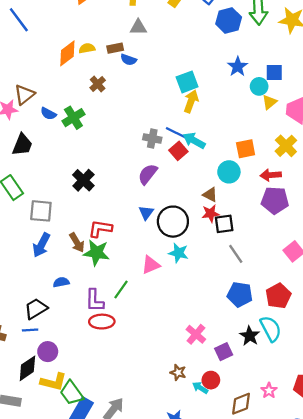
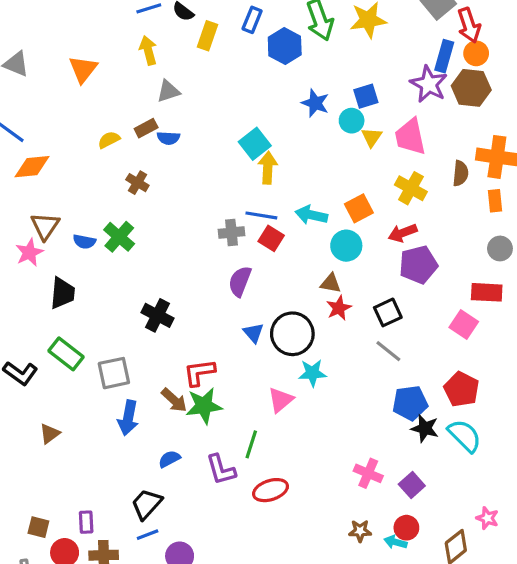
orange diamond: (67, 53) -> (32, 167), moved, turned 48
cyan arrow: (194, 141) -> (311, 215), moved
black square: (224, 224) -> (388, 312), moved
red ellipse: (102, 322) -> (270, 490), moved
black star: (250, 336) -> (425, 428), moved

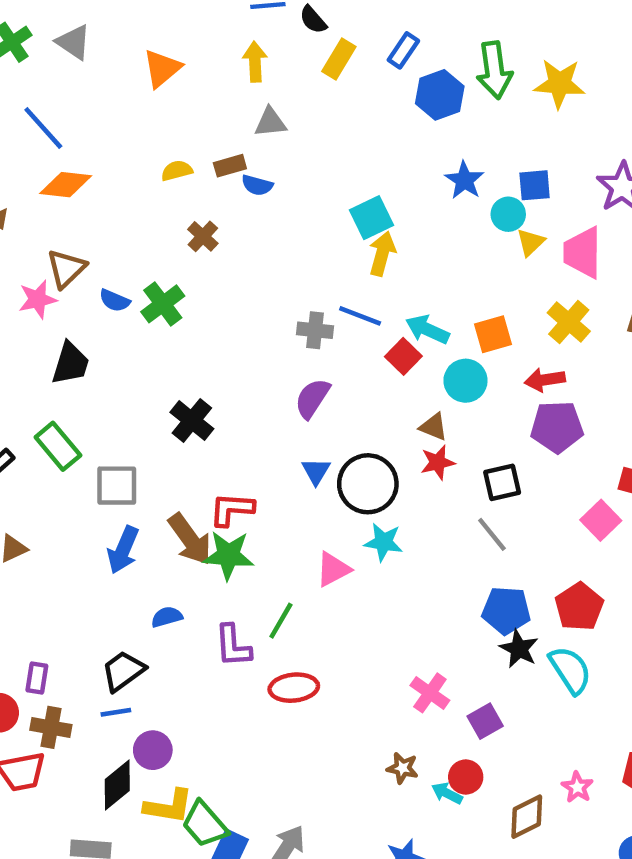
red square: (271, 238) -> (403, 356), moved
brown arrow: (174, 400) -> (190, 539), size x1.4

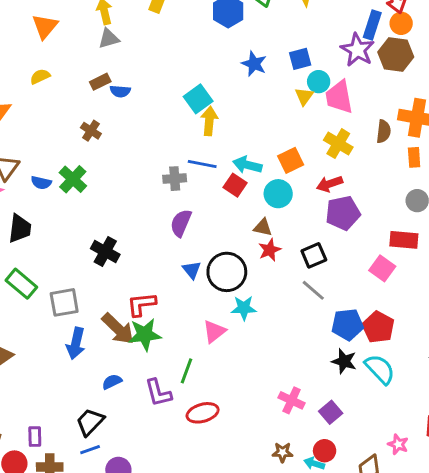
gray triangle: (270, 122) -> (109, 39), moved
yellow semicircle: (177, 171) -> (40, 76), moved
cyan circle: (508, 214) -> (319, 82), moved
blue pentagon: (506, 610) -> (347, 325), moved

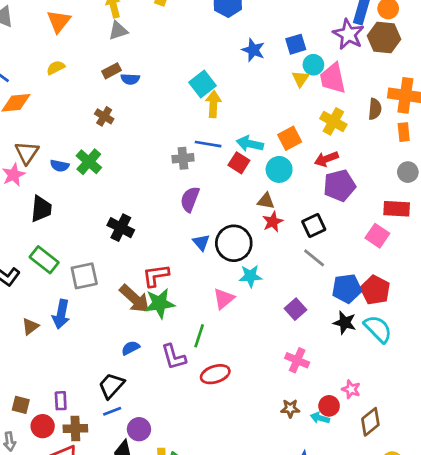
blue arrow: (76, 343) -> (61, 314), moved
purple square: (331, 412) -> (296, 309), moved
pink star: (398, 444) -> (351, 389), moved

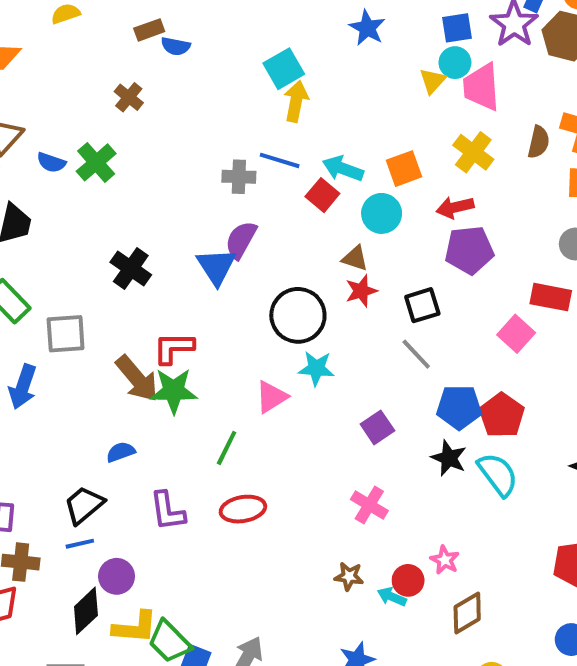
blue square: (296, 44) -> (457, 28), moved
blue triangle: (201, 242) -> (216, 266), moved, size x1.5
purple L-shape: (174, 357) -> (167, 511), moved

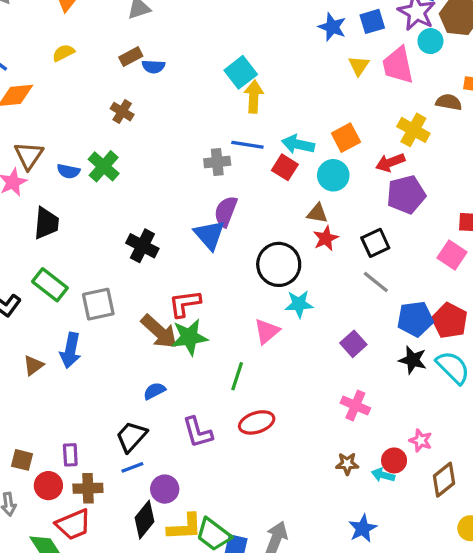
blue star: (367, 28) -> (332, 27), moved
cyan circle: (455, 63) -> (430, 41), moved
brown semicircle: (539, 142) -> (449, 102), turned -85
yellow cross: (473, 152) -> (413, 130), moved

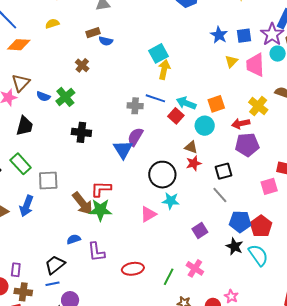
black cross: (142, 246) -> (81, 132), moved, turned -30
pink square: (452, 255) -> (269, 186), turned 30
green line: (237, 376) -> (169, 277), moved
purple L-shape: (198, 432) -> (96, 252), moved

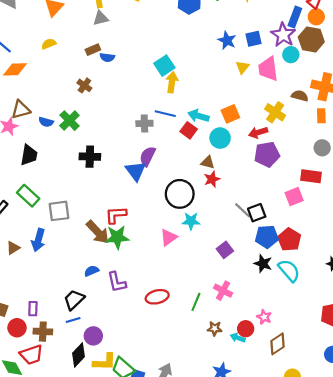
brown triangle: (21, 83) -> (21, 110), turned 36
black square: (223, 171) -> (257, 213), moved

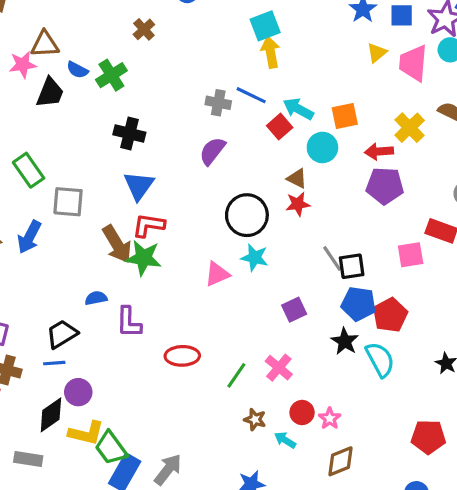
yellow arrow: (172, 82) -> (271, 52), turned -30
black trapezoid: (29, 155) -> (50, 93), moved
blue triangle: (136, 171) -> (139, 186), moved
red circle: (246, 329) -> (302, 413), moved

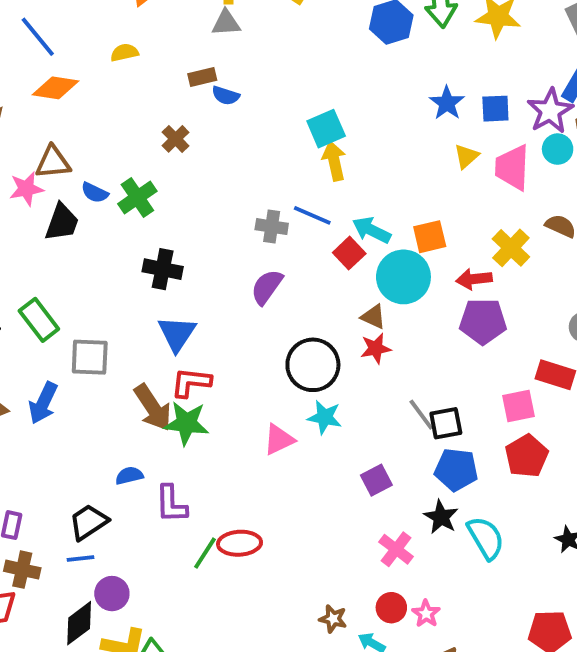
cyan circle: (322, 147) -> (403, 277), size x1.4
red pentagon: (390, 315) -> (527, 456), moved
pink cross: (279, 368) -> (396, 549), moved
green line: (236, 375) -> (205, 553), moved

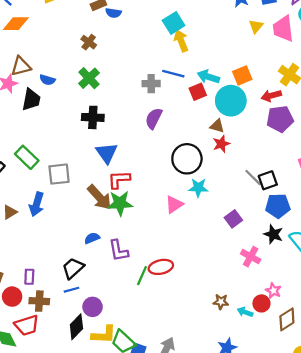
green cross: (137, 197) -> (89, 78), moved
red square: (349, 253) -> (198, 92), turned 30
red circle: (391, 608) -> (261, 303), moved

